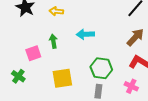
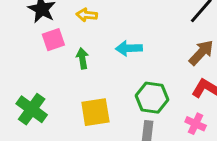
pink square: (33, 53) -> (53, 40), moved
green cross: (18, 76) -> (32, 109), size x1.5

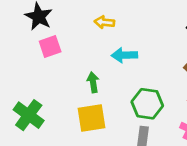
yellow arrow: (87, 15) -> (104, 22), moved
green arrow: (82, 58) -> (93, 82), moved

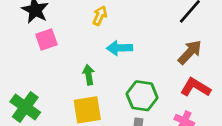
yellow arrow: (104, 22) -> (100, 16), turned 108

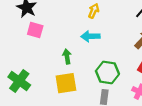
yellow arrow: (100, 16) -> (94, 11), moved
pink square: (46, 40) -> (35, 30), turned 35

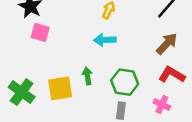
green arrow: (67, 57) -> (87, 76), moved
yellow square: (66, 83) -> (60, 88), moved

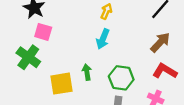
cyan arrow: (105, 40) -> (103, 39), turned -66
green cross: (22, 92) -> (28, 57), moved

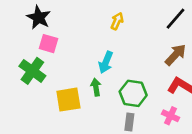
cyan arrow: (103, 39) -> (106, 62), moved

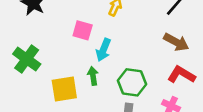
pink square: (49, 44) -> (83, 30), moved
brown arrow: (175, 55) -> (176, 42), turned 75

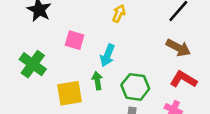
pink square: (83, 30) -> (75, 40), moved

